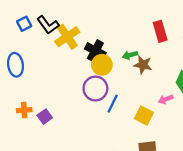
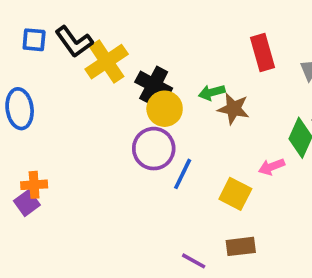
blue square: (24, 24) -> (34, 40), turned 32
purple square: (45, 117) -> (27, 203), moved

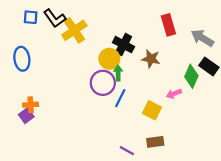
black cross: (154, 85) -> (124, 45), moved
green arrow: (212, 92) -> (118, 73), moved, turned 104

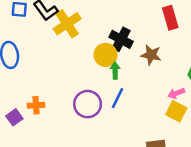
purple circle: (103, 83) -> (88, 104), moved
orange cross: (31, 105) -> (36, 105), moved
yellow square: (152, 110) -> (176, 111), moved

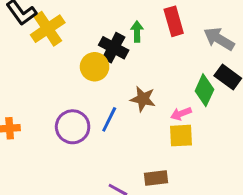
brown star: (151, 55) -> (143, 99), moved
green arrow: (115, 71) -> (137, 32), moved
yellow square: (176, 111) -> (181, 136), turned -30

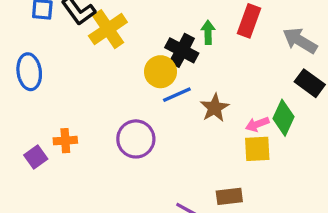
red rectangle: (174, 21) -> (249, 21), turned 36
green diamond: (204, 90) -> (284, 118), moved
brown star: (143, 99) -> (215, 108), turned 30
blue line: (109, 119) -> (177, 95), moved, turned 40

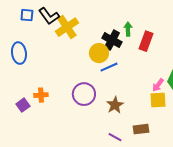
red rectangle: (249, 21) -> (146, 41), moved
brown star: (215, 108) -> (115, 105), moved
pink arrow: (257, 124) -> (158, 85), turned -32

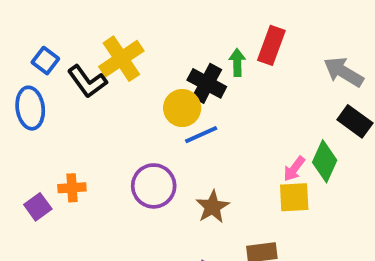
blue square: (27, 15) -> (45, 61), moved, turned 32
black L-shape: (49, 16) -> (87, 81), moved
red rectangle: (146, 41) -> (271, 45), moved

